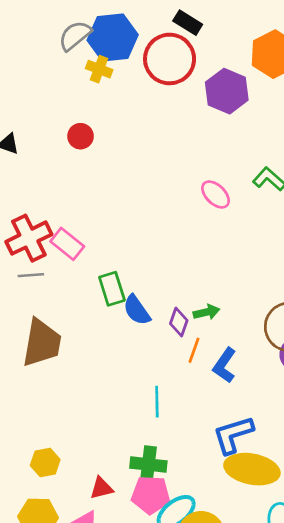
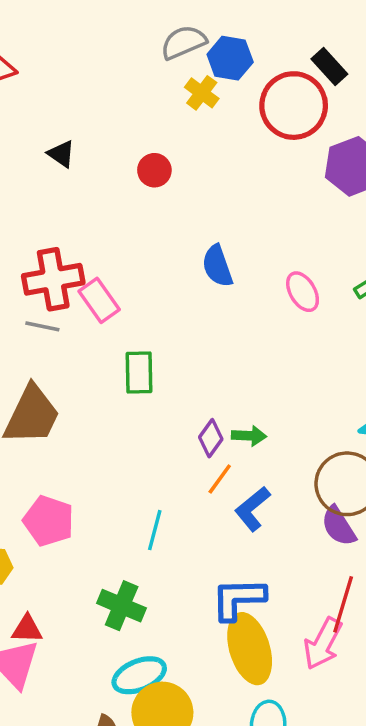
blue hexagon: (113, 37) -> (230, 58), size x0.7
blue semicircle: (137, 310) -> (217, 266), moved
yellow ellipse: (252, 469) -> (250, 649), turned 46
red triangle: (101, 488) -> (27, 629), moved
pink pentagon: (151, 495) -> (49, 521), moved

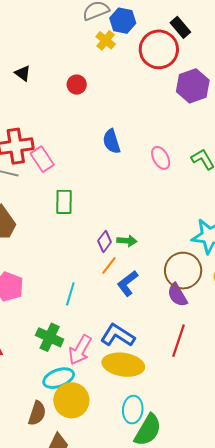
blue L-shape: (238, 599) -> (118, 335), turned 32
pink arrow: (323, 644) -> (80, 350), moved
yellow ellipse: (250, 649) -> (123, 365), turned -66

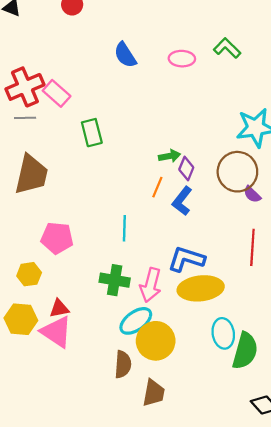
pink ellipse: (161, 158) -> (182, 59), turned -45
purple diamond: (105, 241) -> (186, 169), moved
purple semicircle: (177, 295) -> (252, 194), moved, size x0.7

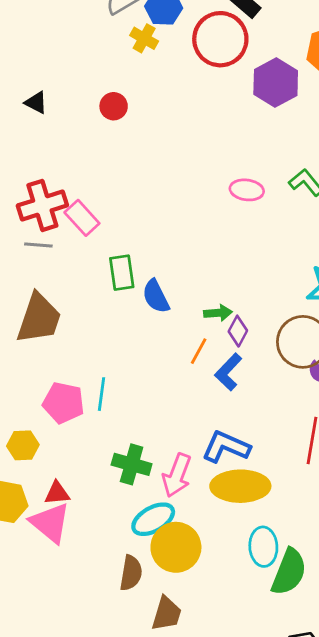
blue semicircle: (125, 55) -> (156, 296), moved
cyan line: (124, 228) -> (101, 394), moved

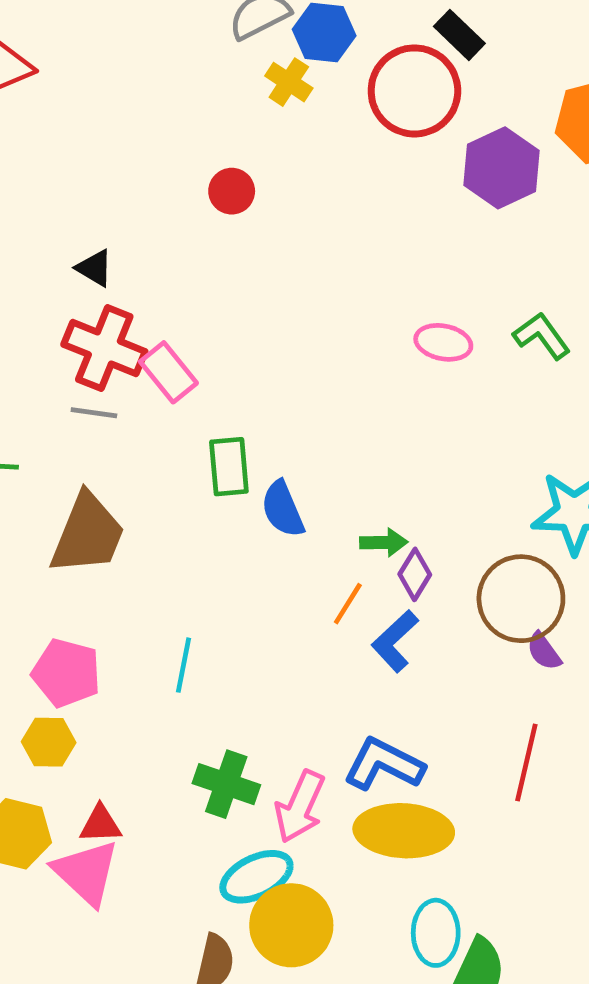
black triangle: (36, 103) -> (95, 268), moved
red cross: (42, 205) -> (104, 348), turned 36
pink pentagon: (63, 403) -> (66, 673), moved

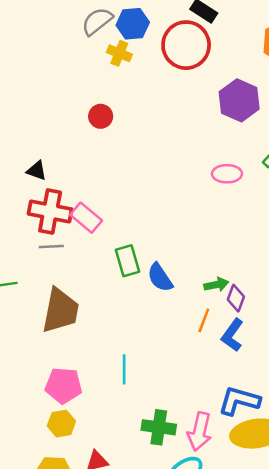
purple hexagon: (501, 168) -> (239, 100), moved

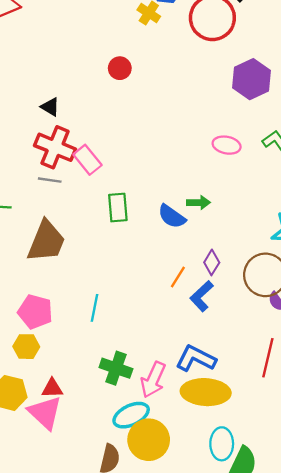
blue semicircle: (160, 278) -> (172, 216), moved, turned -32
green arrow: (216, 285) -> (199, 203), moved

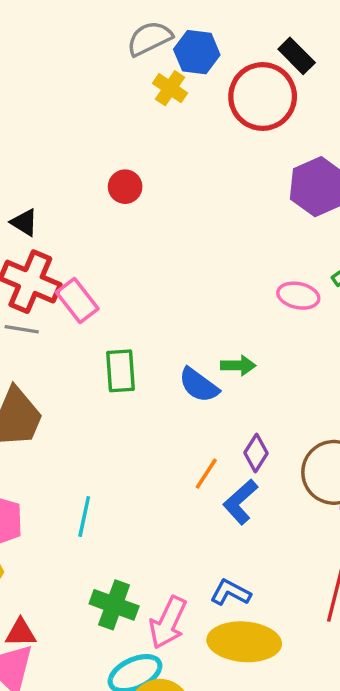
red circle: (120, 68) -> (125, 187), moved
pink ellipse: (227, 145) -> (298, 296), moved
blue L-shape: (196, 358) -> (230, 593), size x0.7

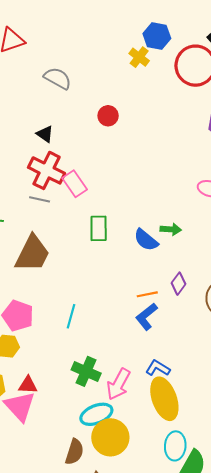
gray semicircle: (149, 38) -> (58, 78), moved, turned 52
orange line: (206, 474) -> (147, 294), turned 42
blue L-shape: (240, 502) -> (146, 317), moved
yellow ellipse: (244, 642) -> (164, 399), turned 63

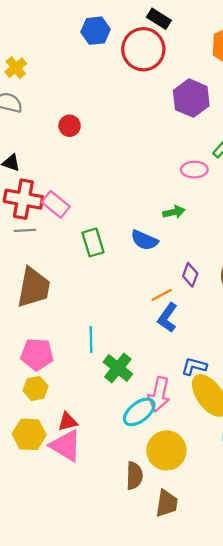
yellow cross: (139, 57) -> (16, 68), moved, turned 30
green arrow: (171, 229) -> (174, 212), moved
green cross: (86, 371) -> (118, 368), moved, turned 32
cyan ellipse: (96, 414) -> (139, 412), moved

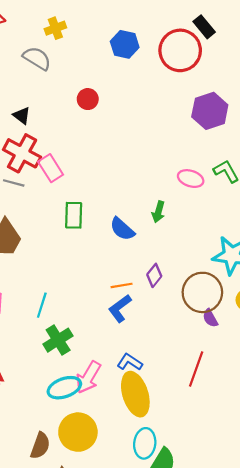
blue hexagon: (95, 31) -> (125, 44), moved
green arrow: (174, 212) -> (158, 212), turned 100

